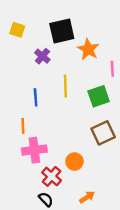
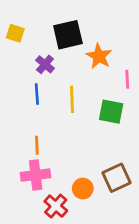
green square: (99, 96) -> (111, 112), turned 30
blue line: (36, 97) -> (37, 94), moved
orange line: (23, 126) -> (37, 145), moved
brown square: (103, 133) -> (117, 178), moved

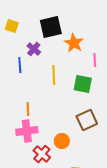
blue line: (37, 94) -> (20, 65), moved
brown square: (117, 178) -> (87, 120), moved

